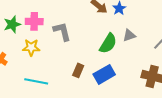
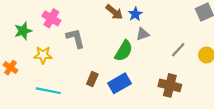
pink cross: (34, 21) -> (51, 18), moved, turned 30
gray triangle: (129, 35) -> (143, 34), moved

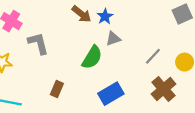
blue rectangle: (120, 83) -> (111, 94), moved
brown cross: (170, 85) -> (164, 89), moved, turned 35

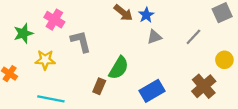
gray line: (153, 56) -> (193, 37), moved
green semicircle: (92, 57) -> (119, 68), moved

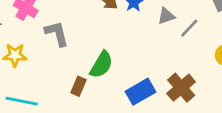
gray triangle: (154, 37) -> (166, 16), moved
brown cross: (204, 86) -> (181, 88), moved

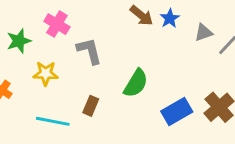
brown rectangle: (78, 86) -> (91, 106), moved

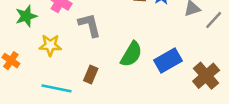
blue rectangle: (177, 111) -> (168, 61), moved

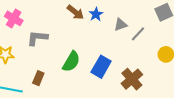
gray L-shape: (90, 25) -> (37, 38), turned -70
blue rectangle: (168, 61) -> (101, 67), turned -30

